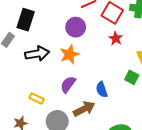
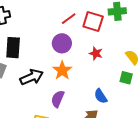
red star: (116, 38) -> (96, 53), moved
purple semicircle: (68, 84) -> (58, 99), moved

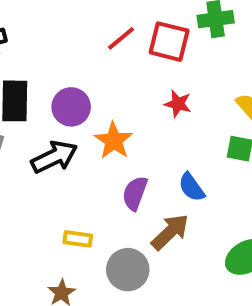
purple circle: (62, 43) -> (71, 107), moved
purple semicircle: (58, 99) -> (135, 193), moved

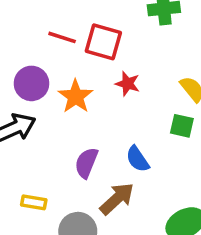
red line: (121, 38) -> (62, 37), moved, turned 56
red square: (169, 42) -> (103, 42), moved
orange star: (114, 141) -> (76, 96), moved

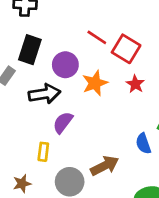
blue semicircle: (138, 159) -> (143, 144), moved
purple semicircle: (86, 163) -> (63, 123), moved
yellow rectangle: (34, 202) -> (43, 152), turned 72

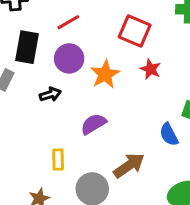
red line: (97, 37) -> (68, 22), moved, turned -55
black arrow: (44, 94) -> (50, 94), size x0.6
purple semicircle: (63, 123) -> (94, 124), moved, turned 30

